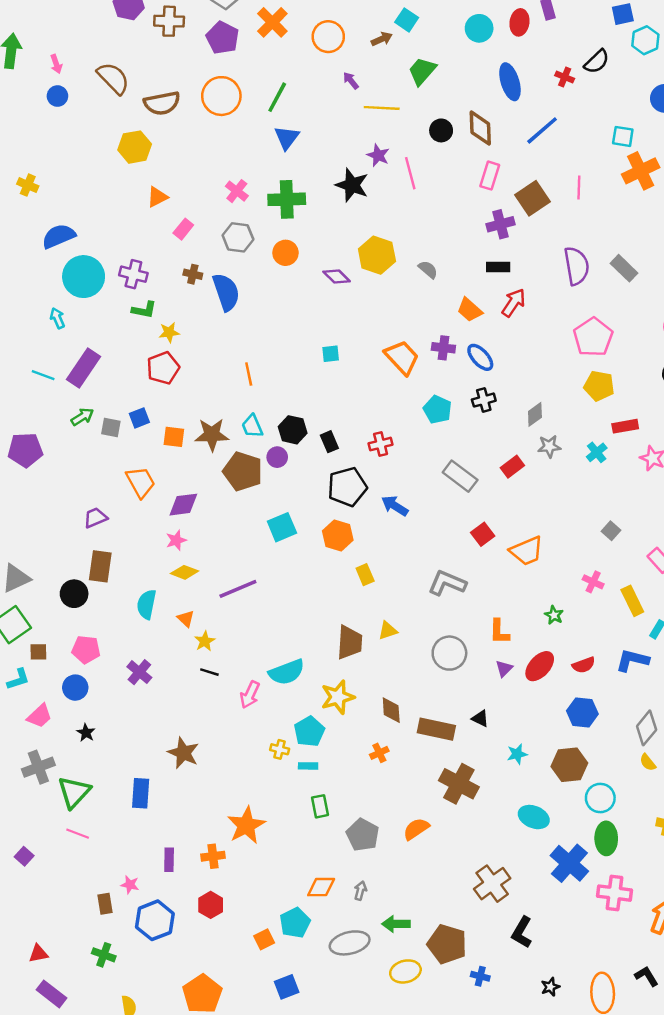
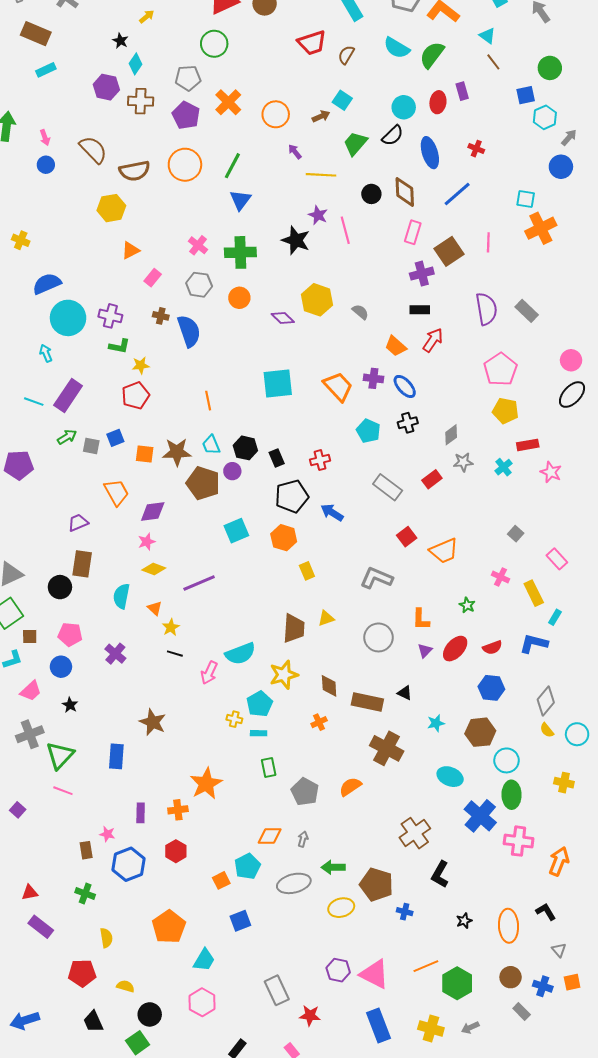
black semicircle: (597, 62) -> (393, 135), moved
cyan square: (331, 354) -> (278, 383), size x2.0

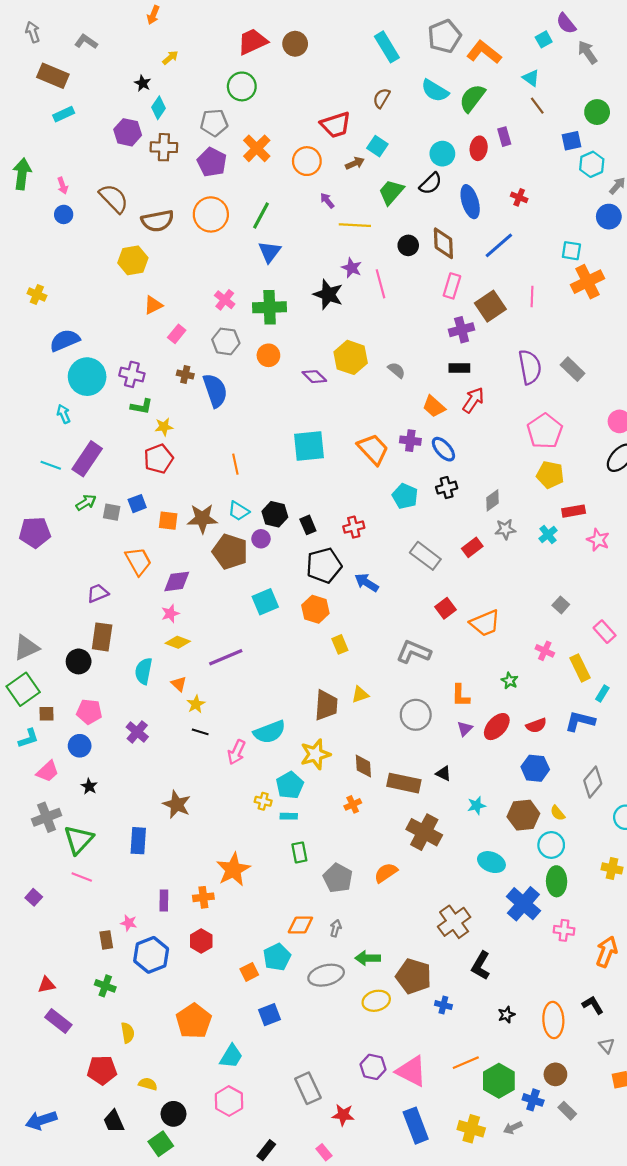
red trapezoid: (312, 43) -> (336, 125), moved
cyan trapezoid: (211, 445) -> (239, 511), turned -35
yellow semicircle: (547, 730) -> (558, 813), moved
pink cross: (519, 841) -> (564, 930), size x0.7
blue cross: (543, 986) -> (533, 1100), moved

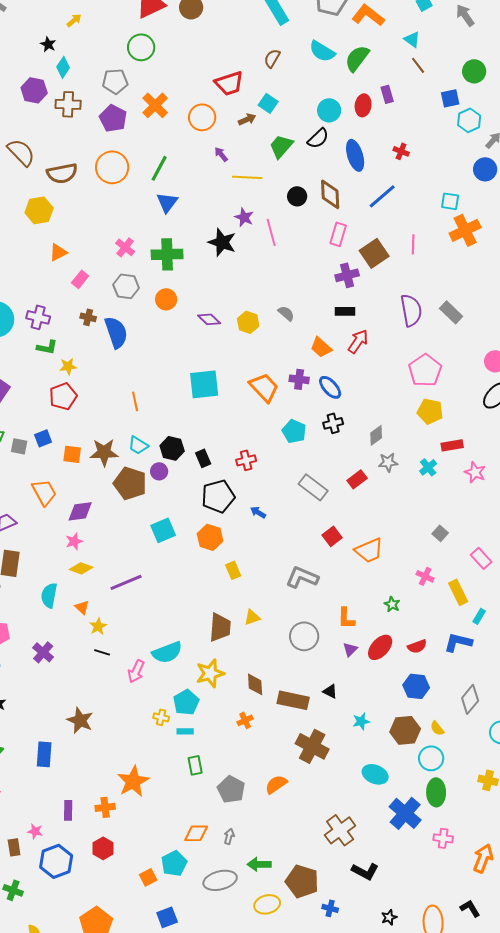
yellow hexagon: (351, 357) -> (248, 322), moved, size x0.7
blue arrow: (367, 583) -> (258, 512), size x0.7
black L-shape: (481, 966) -> (365, 871), turned -92

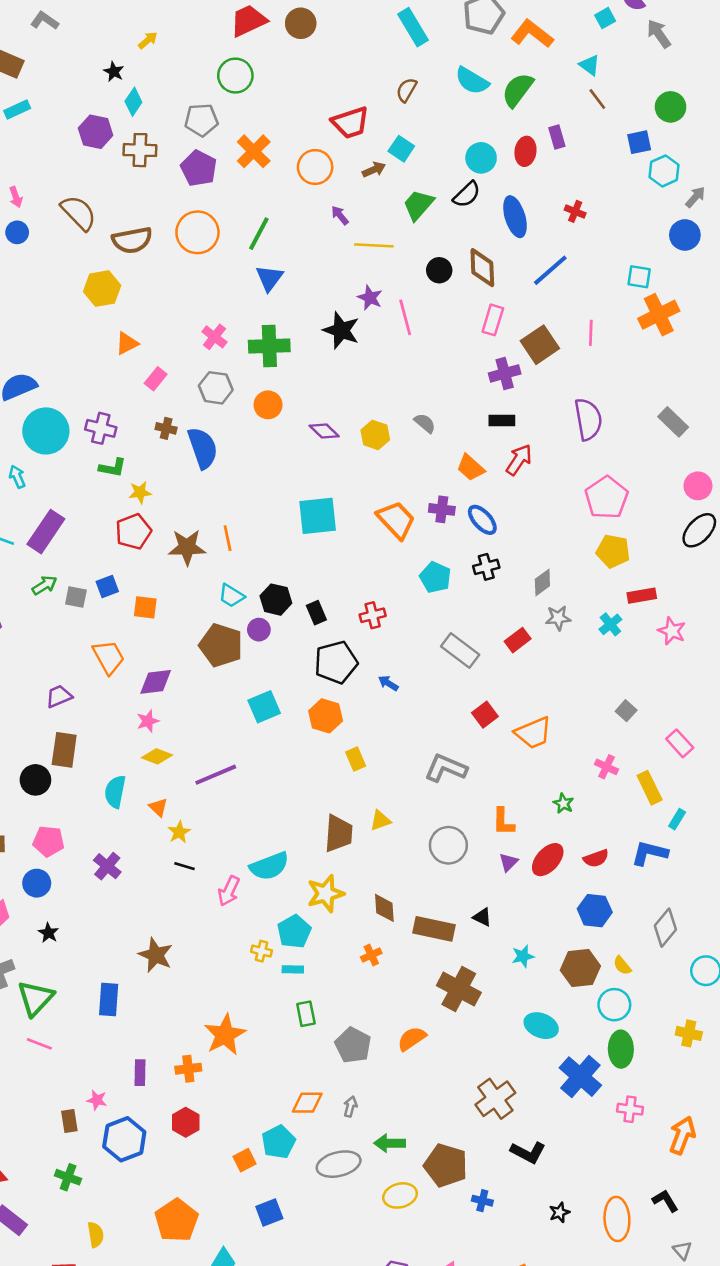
gray rectangle: (451, 312) -> (673, 422), moved
brown star: (104, 452) -> (187, 547), moved

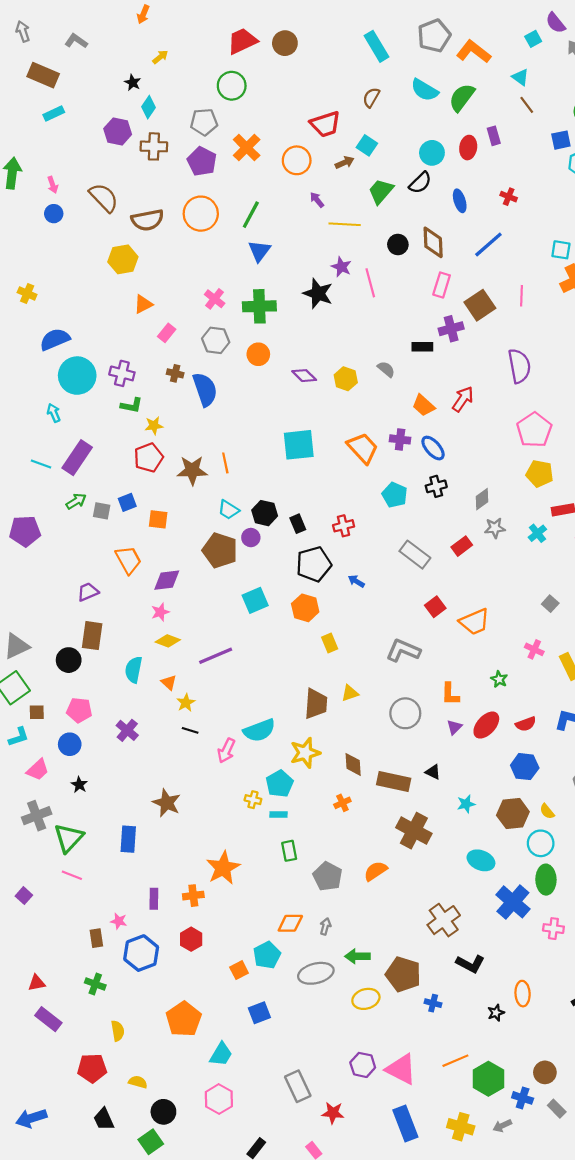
blue ellipse: (515, 217) -> (460, 201), size x0.7
black rectangle: (502, 421) -> (422, 347), moved
orange ellipse: (617, 1219) -> (523, 994), moved, size x0.7

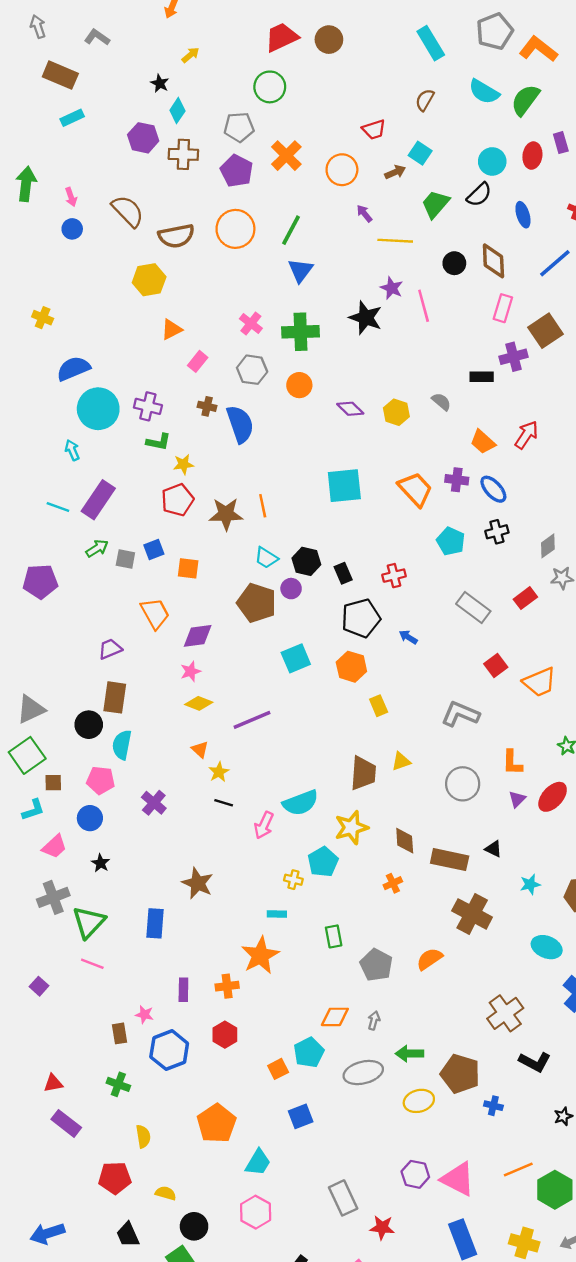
red trapezoid: (325, 124) -> (374, 130), size x0.7
cyan semicircle: (134, 670) -> (122, 745), moved
cyan rectangle: (279, 815) -> (277, 914), moved

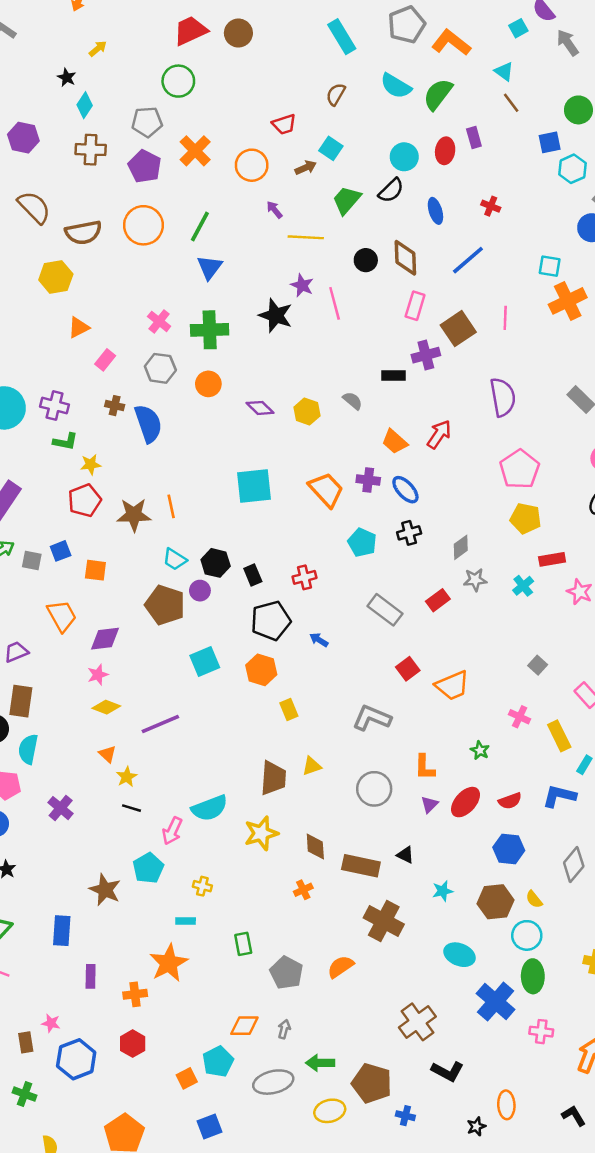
purple hexagon: (143, 138) -> (23, 138), moved
cyan pentagon: (323, 862) -> (148, 868), moved
purple rectangle: (183, 990) -> (91, 976), moved

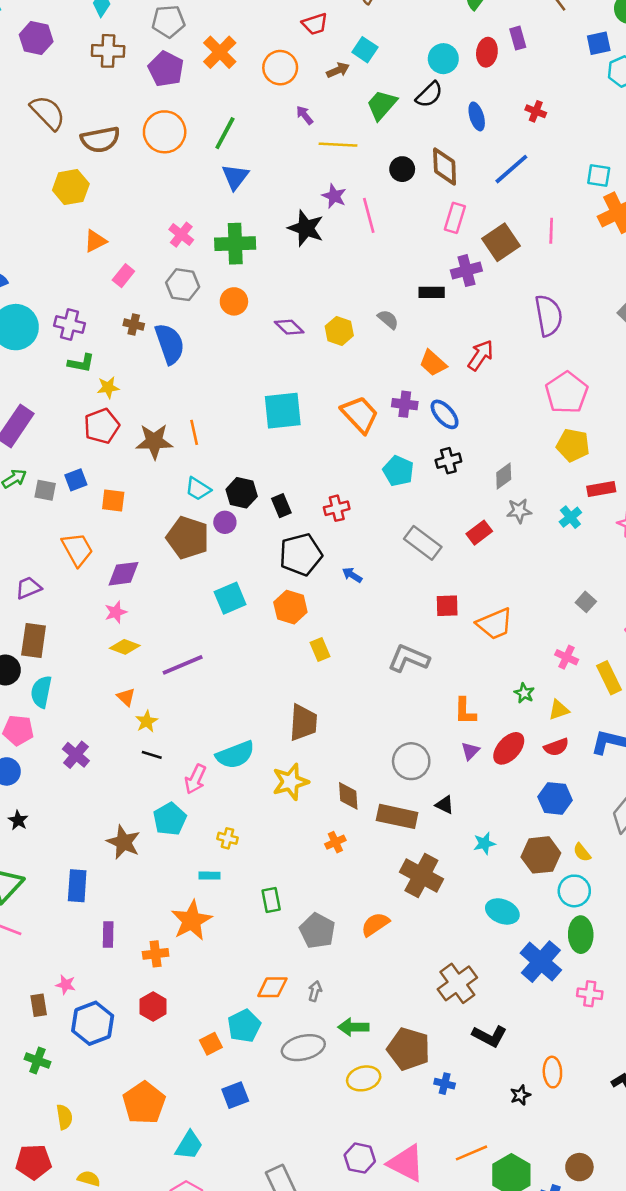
red square: (408, 669) -> (447, 606), turned 35
yellow triangle: (312, 766) -> (559, 710), moved
gray circle: (374, 789) -> (411, 761), moved

